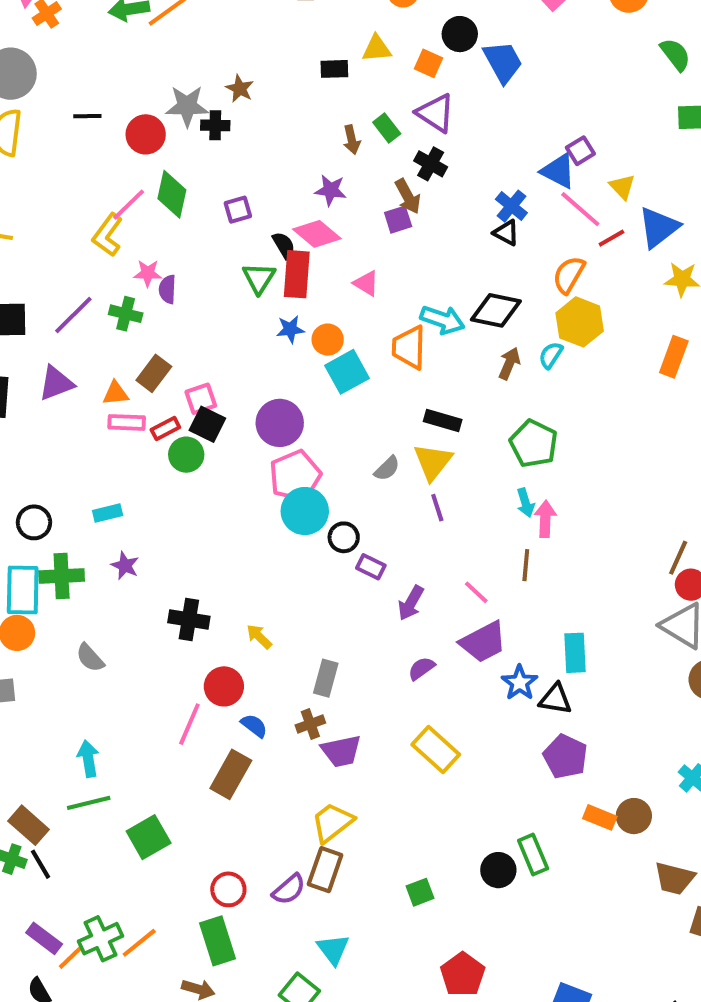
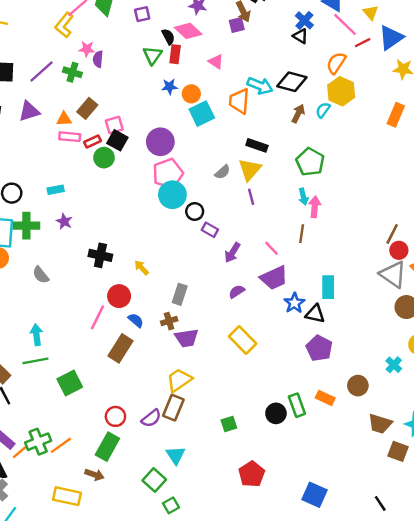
red rectangle: (297, 274) -> (175, 54), size x0.7
orange rectangle: (600, 817) -> (325, 398), moved
green rectangle: (218, 941) -> (107, 447), turned 44

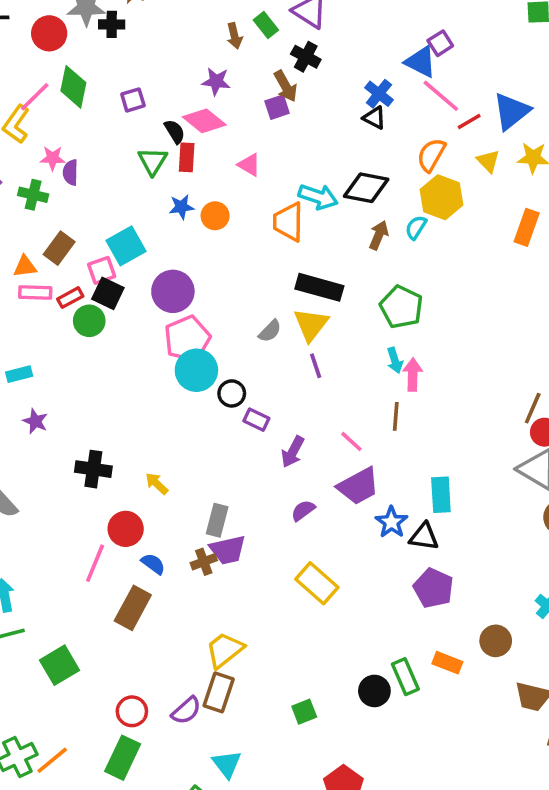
yellow triangle: (371, 12) -> (488, 161), moved
cyan square: (202, 114) -> (126, 246), moved
black rectangle: (257, 145) -> (319, 287), size x1.4
purple trapezoid: (187, 338) -> (228, 550), moved

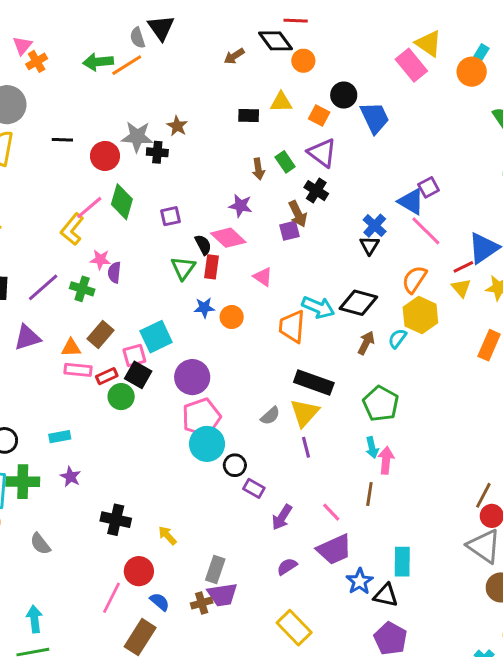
black triangle: (374, 118) -> (370, 245), turned 30
red line: (469, 122) -> (463, 267), moved

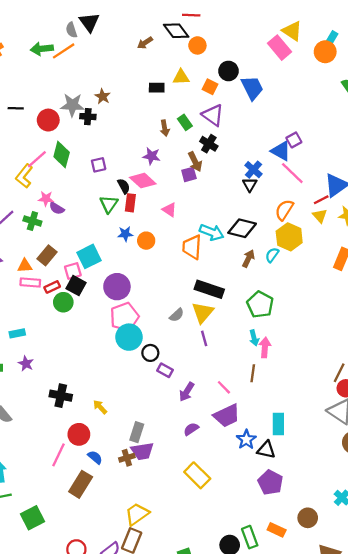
purple semicircle: (114, 272) -> (57, 208), turned -63

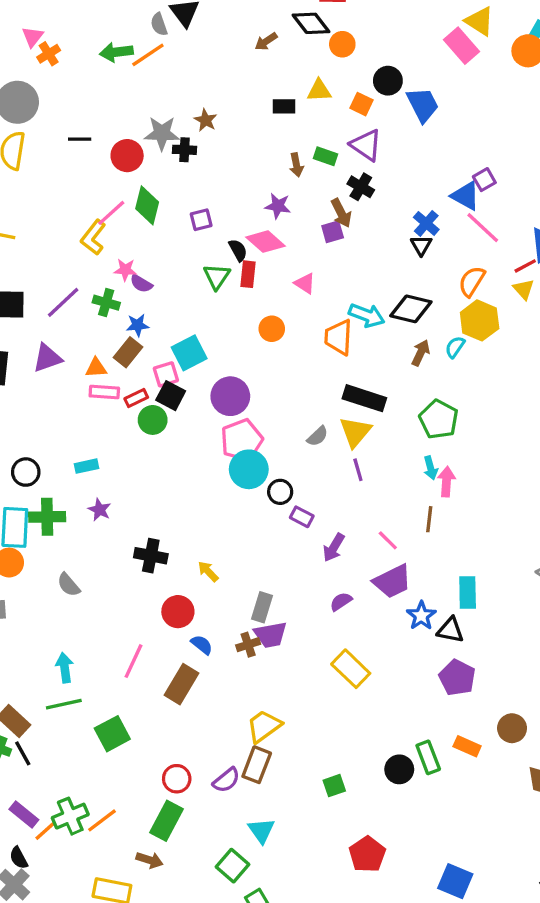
green rectangle: (185, 122) -> (326, 156), turned -35
blue star: (125, 234) -> (138, 325), moved
pink line: (58, 455) -> (134, 661), moved

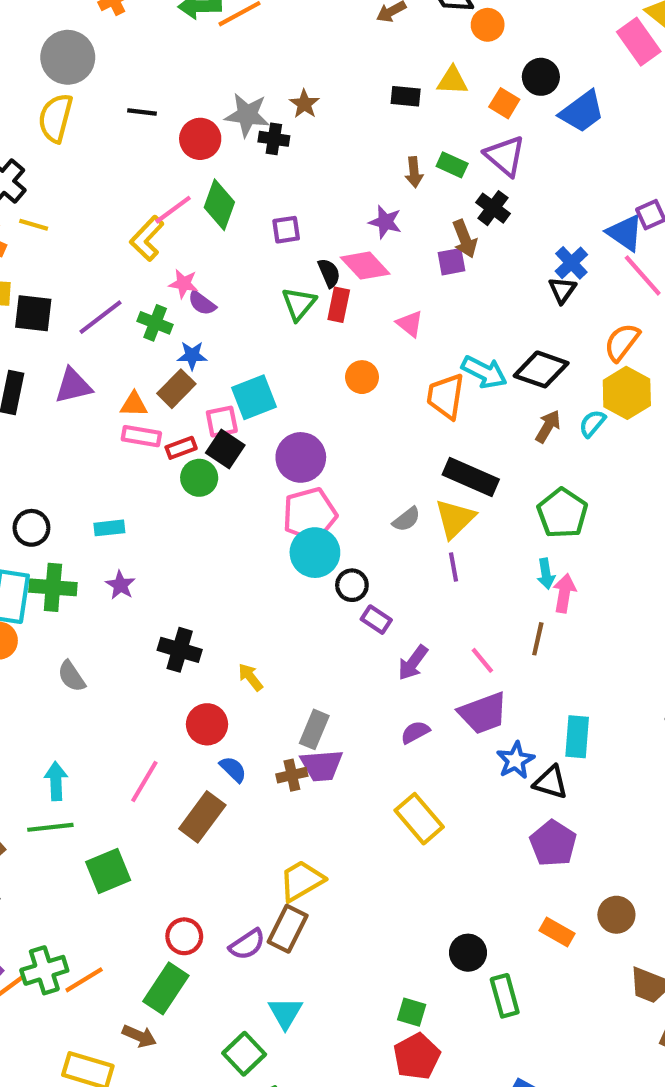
blue trapezoid: (423, 105) -> (582, 112), turned 75
green rectangle: (428, 757) -> (505, 996), moved
green square: (334, 786) -> (412, 1012), moved, turned 30

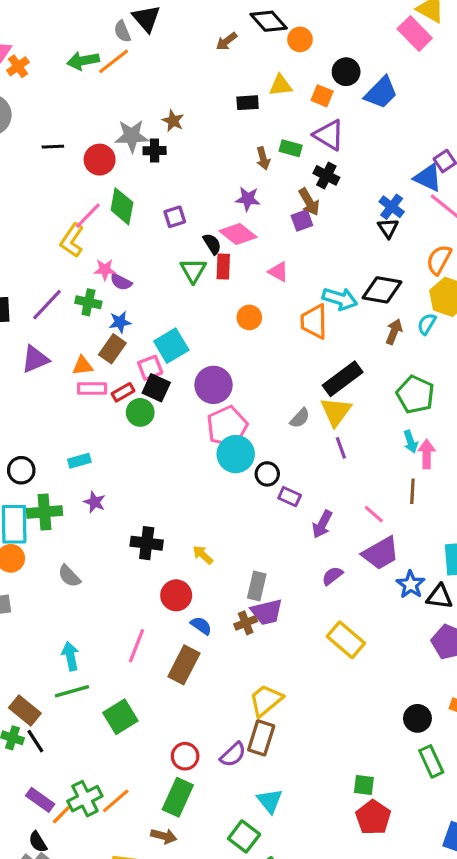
black rectangle: (471, 477) -> (343, 379), turned -51
black circle: (468, 953) -> (417, 718), moved

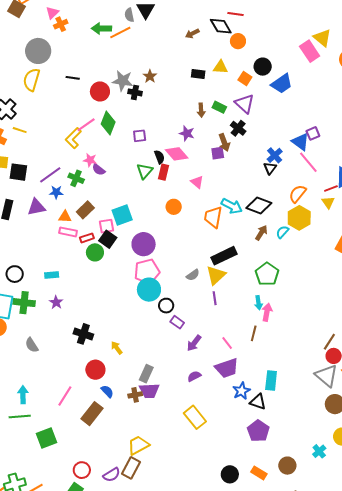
blue star: (120, 322) -> (56, 192), moved

